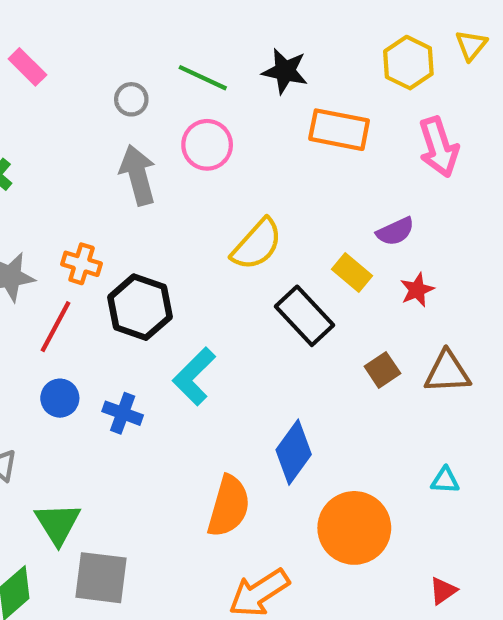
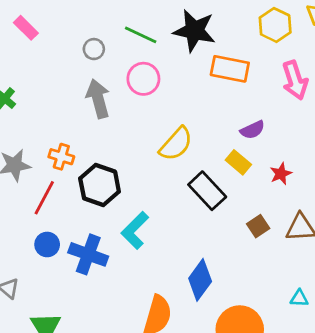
black star: (285, 71) -> (194, 31), size x1.4
purple semicircle: (395, 231) -> (252, 130), moved
blue cross: (123, 413) -> (88, 254), size x1.5

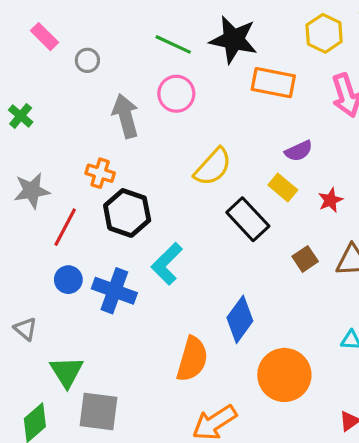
gray circle: (94, 49) -> (87, 60), moved
orange cross: (61, 157) -> (100, 173), moved

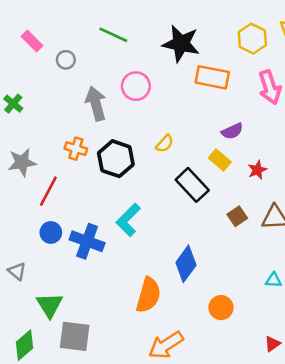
green line: (173, 44) -> (113, 35), moved
yellow semicircle: (213, 167) -> (165, 144), size x0.6
black hexagon: (127, 213) -> (116, 159), moved
orange circle: (284, 375) -> (221, 308), size x0.6

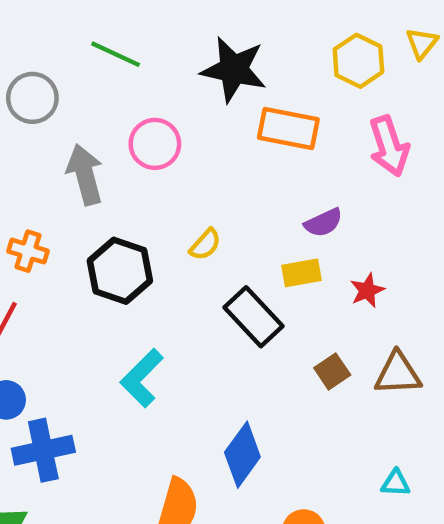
gray circle: (66, 60) -> (32, 98), size x1.5
orange cross: (76, 149) -> (28, 251), moved
yellow rectangle: (220, 160) -> (302, 273), turned -50
blue cross: (87, 241) -> (43, 450), moved, turned -32

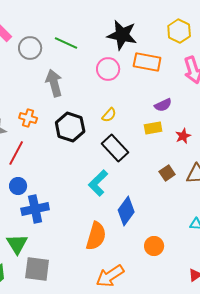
green line: (116, 54) -> (66, 43), moved
pink circle: (155, 144) -> (108, 69), moved
black rectangle: (253, 317) -> (115, 148), moved
cyan L-shape: (142, 378) -> (98, 183), moved

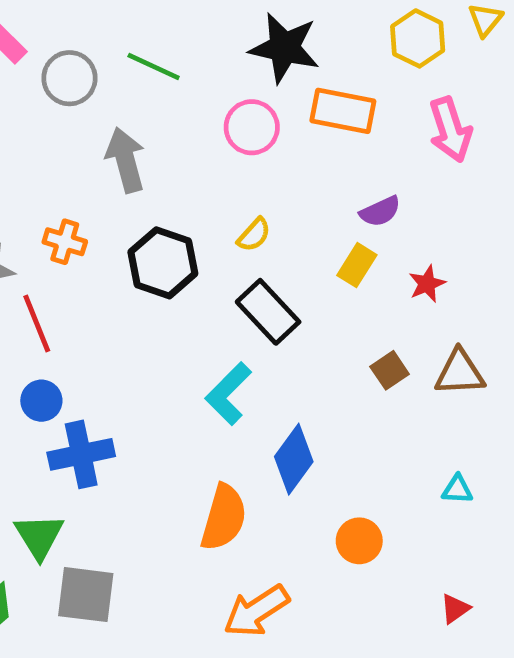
yellow rectangle: (153, 128) -> (357, 265), turned -48
red line: (16, 153) -> (37, 324), turned -50

